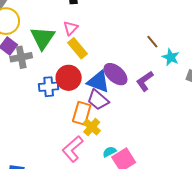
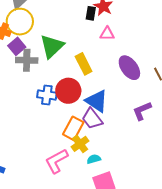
pink triangle: (71, 28) -> (107, 34), moved, turned 35
purple ellipse: (116, 74) -> (129, 68), moved
cyan semicircle: (109, 152) -> (94, 159), moved

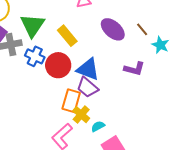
blue cross: (47, 95) -> (35, 56), moved, turned 30
purple L-shape: (142, 111) -> (134, 69), turned -130

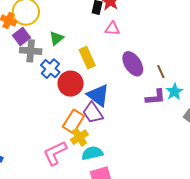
green triangle: (32, 25) -> (57, 38), size x0.6
purple L-shape: (134, 69) -> (155, 97), moved, turned -35
cyan semicircle: (98, 126) -> (92, 153), size x1.5

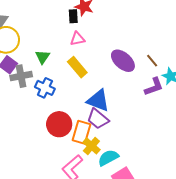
pink triangle: (112, 29) -> (77, 39), moved
red circle: (71, 84) -> (59, 124), moved

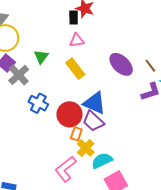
gray cross: (21, 76) -> (19, 75), turned -35
blue cross: (45, 88) -> (38, 103), moved
red circle: (59, 124) -> (70, 114), moved
orange rectangle: (81, 132) -> (76, 134), size x0.6

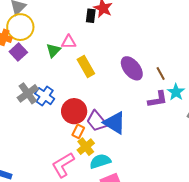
pink triangle: (77, 40) -> (69, 42), moved
gray cross: (19, 75) -> (28, 93), moved
blue triangle: (95, 103) -> (115, 123), moved

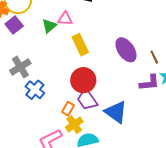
blue cross: (45, 96) -> (35, 90), moved
red circle: (74, 111) -> (83, 80), moved
blue triangle: (115, 123) -> (116, 112), moved

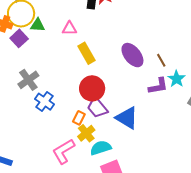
green triangle: (49, 26) -> (38, 25), moved, turned 49

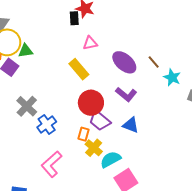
pink triangle: (69, 28) -> (90, 43), moved
purple L-shape: (158, 86) -> (126, 94), moved, turned 60
blue cross: (45, 102) -> (47, 124), turned 30
blue triangle: (127, 118) -> (131, 125), size x0.7
pink L-shape: (64, 151) -> (52, 164), moved

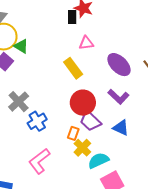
green triangle: (26, 51) -> (21, 46), turned 35

